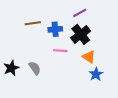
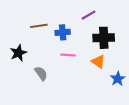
black cross: (81, 34) -> (104, 38), moved, turned 36
black star: (11, 68) -> (18, 53), moved
blue star: (96, 74) -> (118, 79), moved

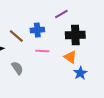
brown line: (39, 26) -> (16, 36), moved, turned 49
blue star: (118, 79) -> (80, 73), moved

